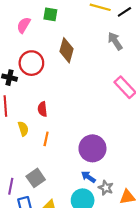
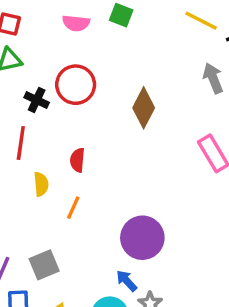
pink semicircle: (24, 25) -> (76, 23), turned -126
brown diamond: (67, 50) -> (144, 108), moved

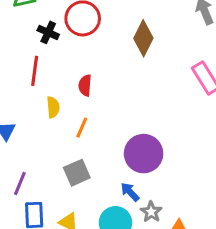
gray square: (44, 265) -> (77, 173), moved

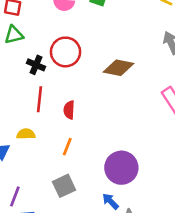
brown diamond: (143, 38) -> (119, 68), turned 76
red line: (35, 71) -> (39, 99), moved
yellow semicircle: (53, 107) -> (26, 134), moved, turned -84

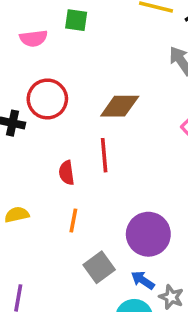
red line: (39, 99) -> (104, 155), moved
gray square: (64, 186) -> (99, 267), moved

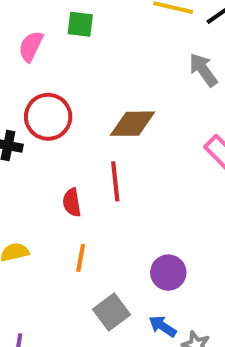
pink semicircle: (34, 38) -> (31, 46), turned 124
purple circle: (148, 234) -> (168, 273), size x0.7

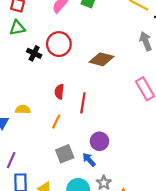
red line: (115, 181) -> (83, 103), moved
blue arrow: (163, 326) -> (89, 160), moved

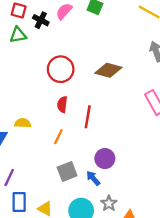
red circle: (59, 44) -> (61, 69), moved
black cross: (34, 53) -> (41, 20), moved

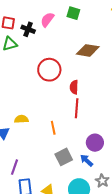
brown diamond: (108, 70) -> (88, 50), moved
red semicircle: (62, 104) -> (74, 87), moved
orange line: (58, 137) -> (53, 128), turned -32

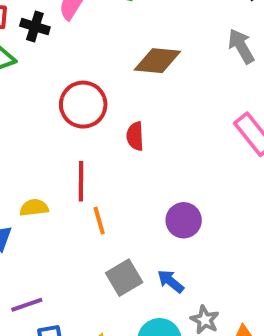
red line: (77, 108) -> (81, 181), moved
purple circle: (95, 143) -> (184, 220), moved
purple line: (14, 167) -> (27, 305), turned 56

